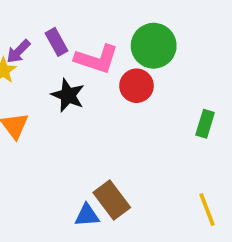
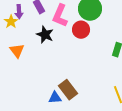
purple arrow: (18, 51) -> (19, 12), turned -48
pink L-shape: (96, 59) -> (60, 16), turned 95

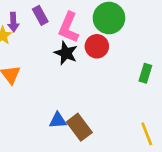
black star: (45, 35) -> (66, 53), moved
blue triangle: (55, 98) -> (58, 120), moved

